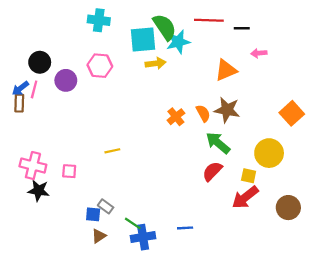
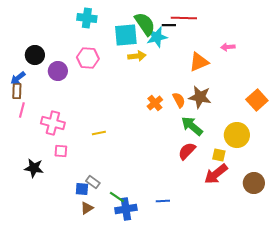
black line: (242, 28) -> (169, 25), moved
pink line: (34, 89) -> (22, 110), moved
pink cross: (33, 166) -> (53, 123), moved

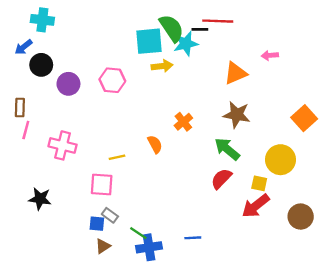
cyan cross: (87, 18) -> (42, 20), moved
pink hexagon: (88, 58) -> (112, 80), moved
blue arrow: (18, 78) -> (23, 47), moved
orange semicircle: (179, 100) -> (155, 144), moved
pink square: (61, 151) -> (102, 185), moved, size x1.5

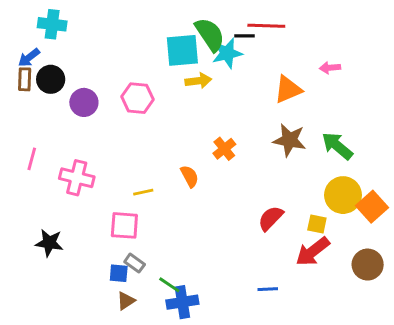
brown rectangle: (20, 108) -> (25, 79), moved
orange square: (304, 118) -> (372, 207), moved
green arrow: (227, 149) -> (337, 146), moved
blue line: (193, 238) -> (268, 289), moved

